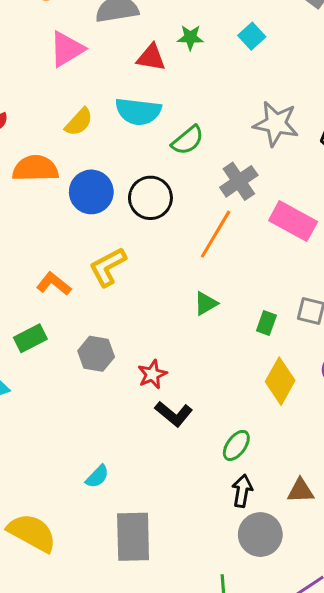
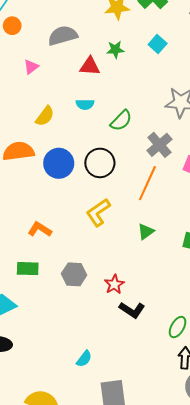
pink triangle: (67, 49) -> (31, 67), size x0.6
cyan semicircle: (138, 111) -> (85, 104), size x0.6
yellow L-shape: (108, 267) -> (98, 212), moved
green rectangle: (30, 338) -> (28, 269), turned 35

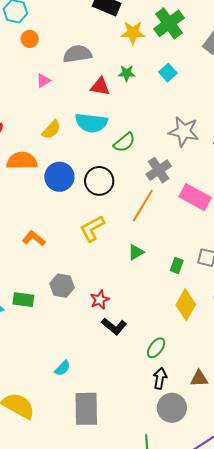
cyan semicircle: (85, 104) -> (91, 123), size x1.8
green rectangle: (28, 269) -> (23, 300), moved

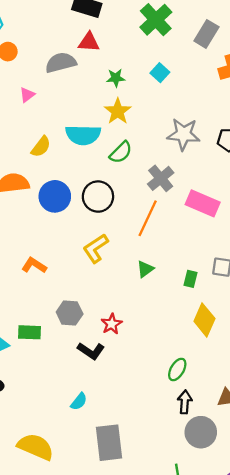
yellow star: (133, 33) -> (118, 111), moved, turned -30
red triangle: (100, 87) -> (89, 42), moved
black L-shape: (114, 326) -> (91, 351), moved

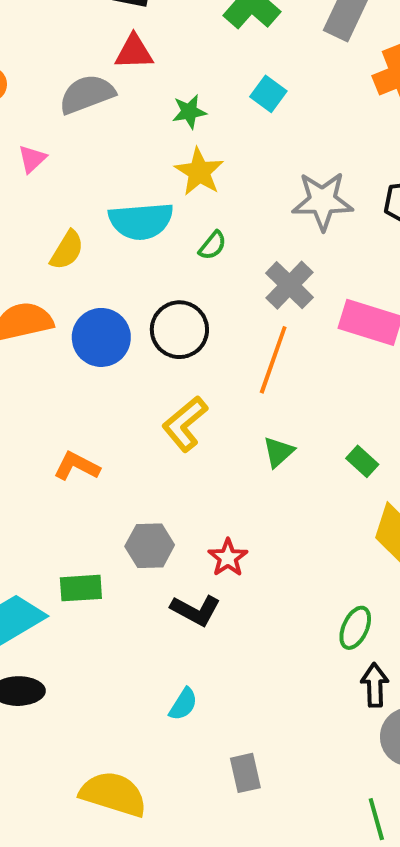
green semicircle: (121, 152) -> (212, 245), size x0.7
green rectangle: (191, 279) -> (362, 461), turned -56
gray rectangle: (109, 443) -> (245, 773), size x0.6

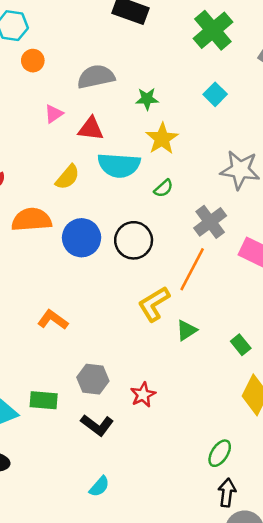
red triangle: (134, 52) -> (91, 129), moved
green star: (189, 112) -> (147, 99), moved
yellow L-shape: (185, 424) -> (154, 304), moved
black L-shape: (196, 610) -> (97, 425), moved

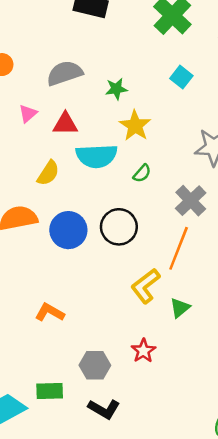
red star: (143, 395) -> (143, 351), moved

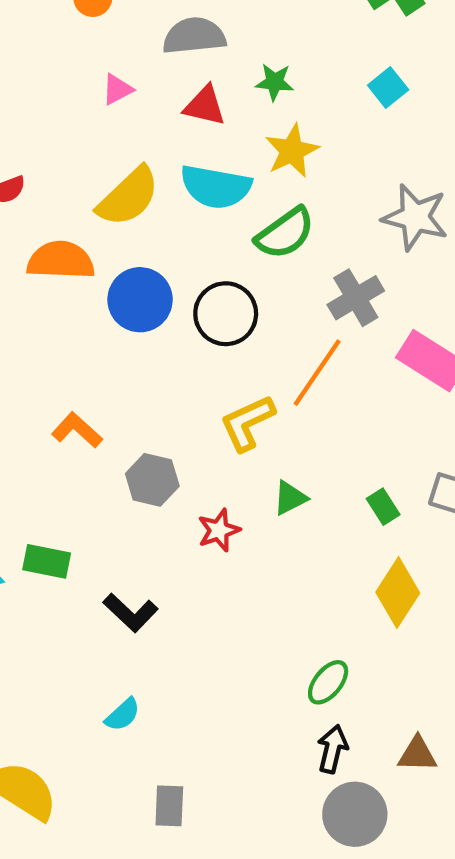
red triangle: (65, 124) -> (205, 106), moved
yellow semicircle: (48, 173) -> (128, 197), size x1.5
green semicircle: (142, 173) -> (285, 233), size x1.8
green triangle: (180, 308) -> (290, 498), moved
gray hexagon: (95, 365) -> (152, 480), moved

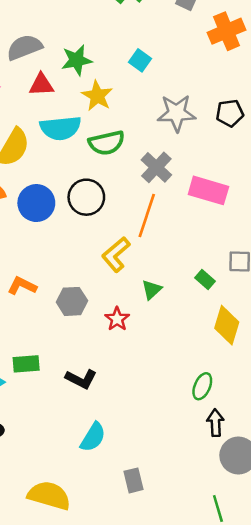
green star: (275, 82) -> (77, 60), size x1.4
cyan square: (388, 87) -> (140, 60), moved
green semicircle: (285, 233) -> (107, 143), turned 39
cyan semicircle: (123, 715) -> (93, 437), size x1.4

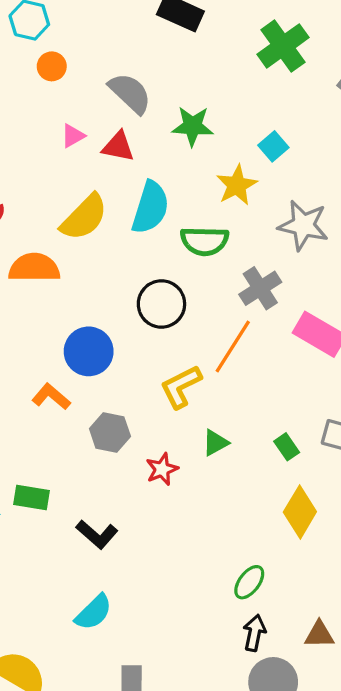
gray semicircle: (24, 47) -> (130, 93), turned 51
red triangle: (41, 85) -> (118, 147), moved
yellow star: (97, 96) -> (237, 185), moved
cyan semicircle: (60, 128) -> (150, 207), turned -81
blue circle: (36, 203) -> (89, 351), moved

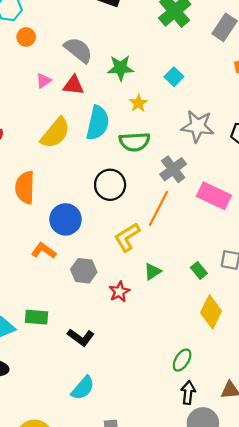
yellow star: (237, 185) -> (138, 103), moved, size x0.7
orange semicircle: (34, 268) -> (25, 188), moved, turned -84

